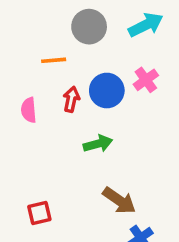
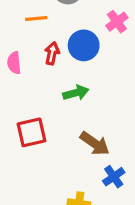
pink cross: (146, 80) -> (117, 22), moved
red square: (39, 213) -> (31, 132), moved, size x1.4

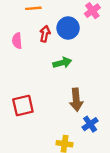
red square: (31, 132) -> (23, 106), moved
brown arrow: (95, 143) -> (76, 100), turned 50

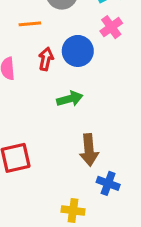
blue cross: (90, 124) -> (108, 183), turned -35

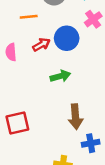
red arrow: (46, 59) -> (41, 45), turned 48
blue cross: (108, 183) -> (91, 143), turned -30

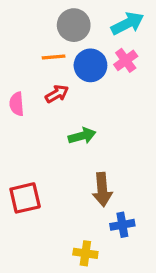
orange line: (29, 17) -> (54, 57), moved
blue circle: (67, 38) -> (90, 65), moved

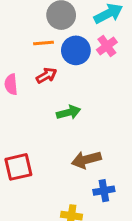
brown arrow: (102, 190) -> (86, 160), turned 80

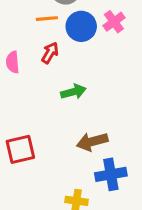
red arrow: (46, 76) -> (50, 53), turned -30
blue cross: (104, 191) -> (111, 174), size x1.4

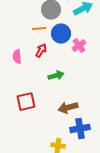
pink cross: (114, 22) -> (79, 46), moved
red square: (20, 149) -> (26, 102), moved

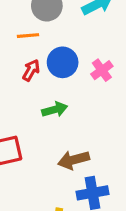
blue circle: (61, 34) -> (63, 62), moved
pink cross: (79, 46) -> (102, 70), moved

